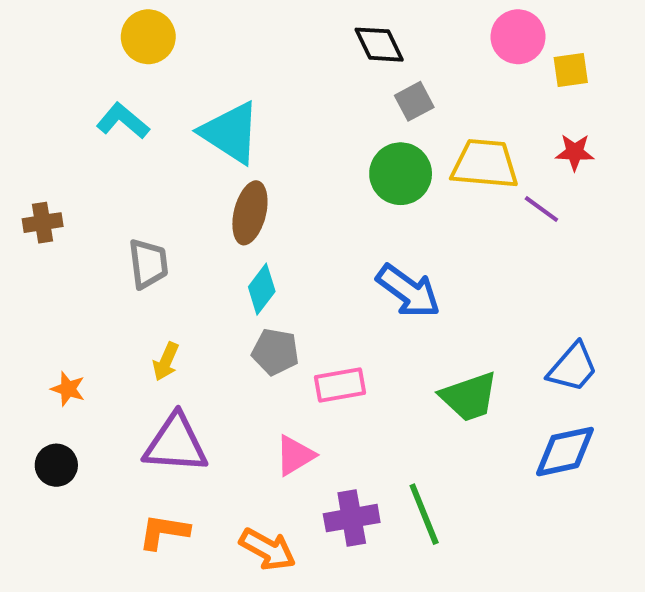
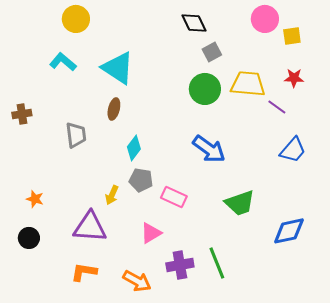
brown ellipse: (250, 213) -> (114, 109), moved, size x0.7
yellow arrow: (166, 362) -> (112, 195), moved
blue trapezoid: (573, 367) -> (293, 150), moved
pink rectangle: (340, 385) -> (174, 197), turned 35

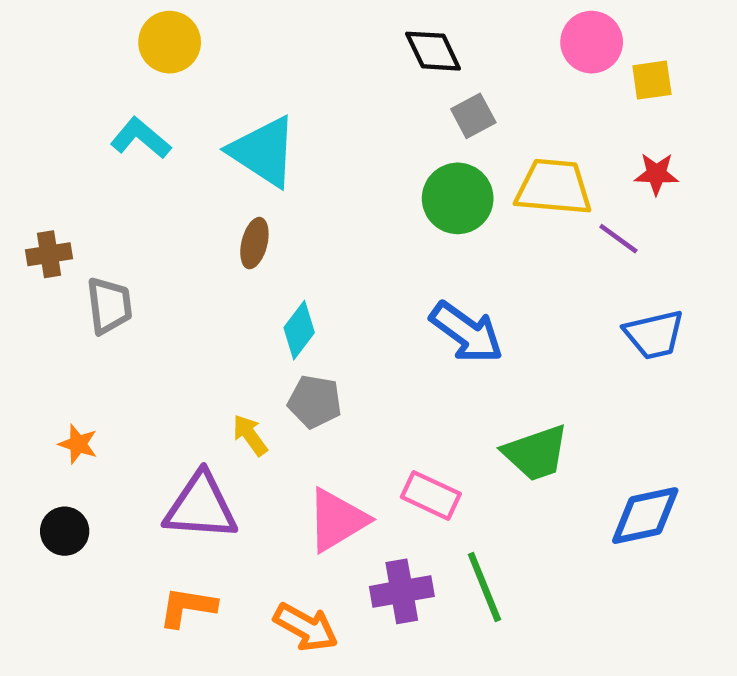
gray trapezoid: (76, 135) -> (109, 306), moved
blue trapezoid: (293, 150) -> (654, 335), turned 36
yellow arrow: (112, 195) -> (250, 435), turned 120
pink rectangle: (174, 197) -> (431, 495), moved
pink triangle: (151, 233) -> (337, 520), size x1.4

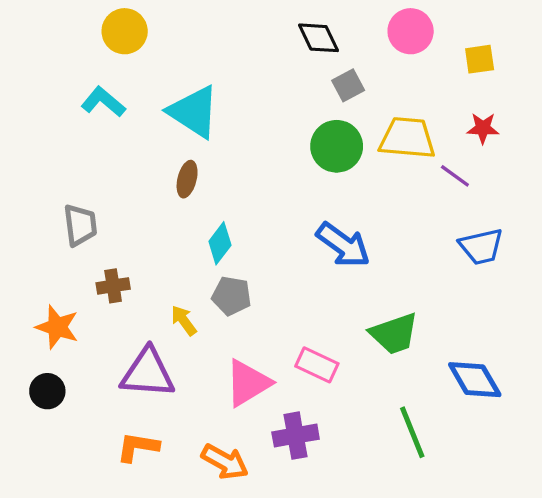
pink circle: (592, 42) -> (411, 31), moved
brown cross: (49, 254) -> (113, 286), moved
orange star: (78, 444) -> (57, 327), size x1.5
blue diamond: (645, 516) -> (475, 380), turned 72
green line: (484, 587) -> (412, 432), moved

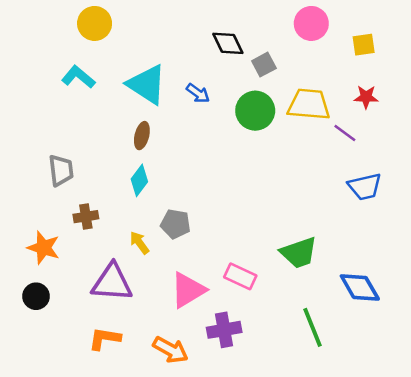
black diamond: (319, 38) -> (228, 43), moved
cyan diamond: (220, 243) -> (139, 180), moved
blue arrow: (343, 245) -> (198, 93), moved, size x0.6

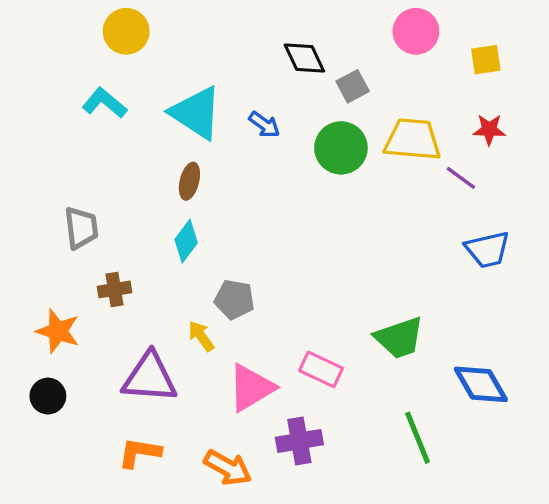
yellow arrow: (139, 243) -> (201, 336), moved

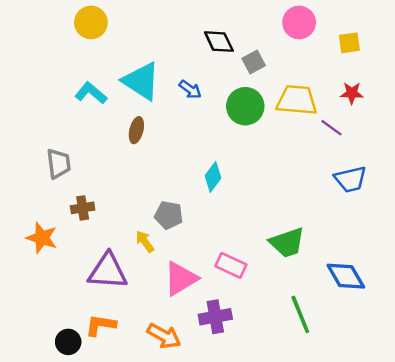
cyan L-shape: (104, 103) -> (91, 93), moved
cyan diamond: (186, 241) -> (213, 177), moved
black circle: (48, 396) -> (68, 342), moved

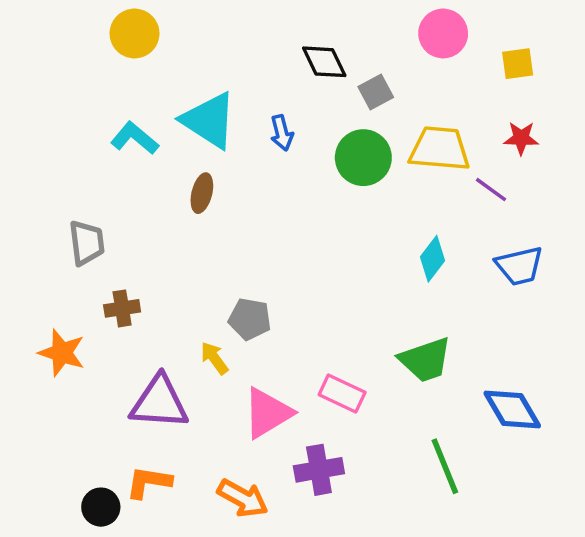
blue arrow: (190, 89) -> (282, 133), turned 40
cyan diamond: (213, 177) -> (432, 259), moved

